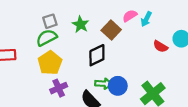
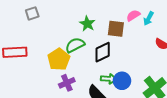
gray square: (50, 21) -> (32, 13), moved
brown square: (111, 30) -> (116, 29), turned -36
green semicircle: (47, 38) -> (75, 45), moved

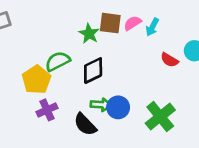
green star: (87, 24) -> (89, 34), moved
brown square: (116, 29) -> (110, 23), moved

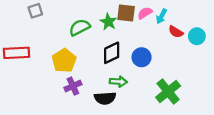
red semicircle: (169, 60) -> (176, 32), moved
green semicircle: (58, 61) -> (80, 27), moved
blue circle: (118, 107) -> (142, 57), moved
black semicircle: (85, 124) -> (105, 98), turned -50

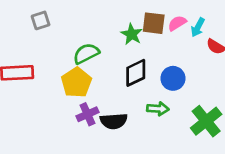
green semicircle: (80, 27) -> (86, 54), moved
green arrow: (118, 82) -> (158, 109), moved
black semicircle: (105, 98) -> (114, 121), moved

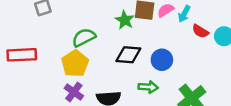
black diamond: (136, 73) -> (128, 55), turned 30
purple cross: (87, 114) -> (74, 92), moved, turned -30

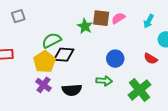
cyan arrow: (184, 14) -> (149, 21), moved
red semicircle: (200, 31) -> (151, 59), moved
black diamond: (128, 55) -> (64, 55), moved

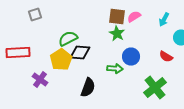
green star: (85, 26) -> (117, 34), moved
green arrow: (104, 81) -> (115, 69), moved
purple cross: (44, 85) -> (40, 80), moved
black semicircle: (72, 90) -> (88, 88), turned -66

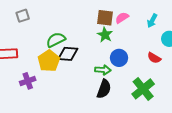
purple cross: (40, 80) -> (28, 81), turned 35
black semicircle: (88, 88) -> (104, 89), moved

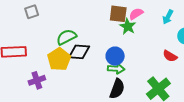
green star: (105, 35) -> (128, 26), moved
blue circle: (119, 58) -> (115, 56), moved

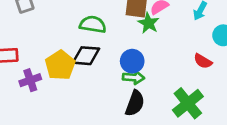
green semicircle: (66, 37) -> (93, 24), moved, turned 36
purple cross: (37, 80) -> (30, 80), moved

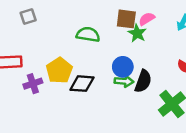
black diamond: (86, 56) -> (82, 84), moved
black semicircle: (135, 103) -> (143, 81), moved

